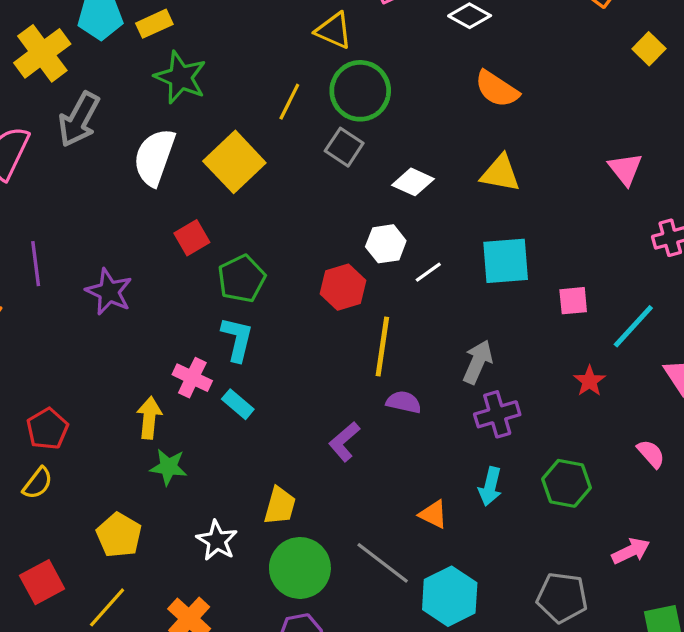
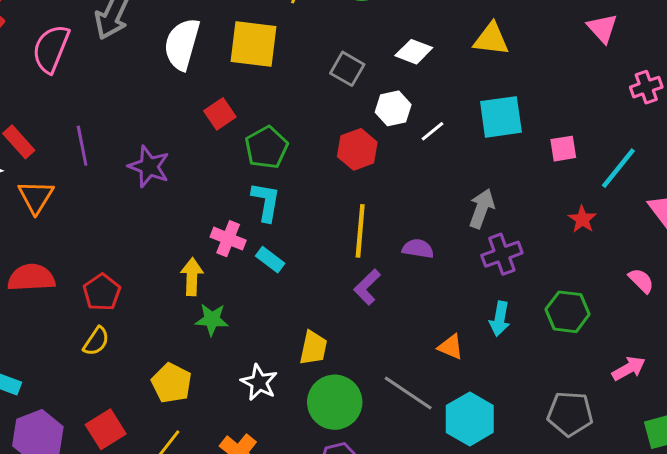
gray square: (344, 147) -> (347, 69), moved
yellow square: (234, 162) -> (254, 44), turned -36
yellow line: (382, 347) -> (360, 231), moved

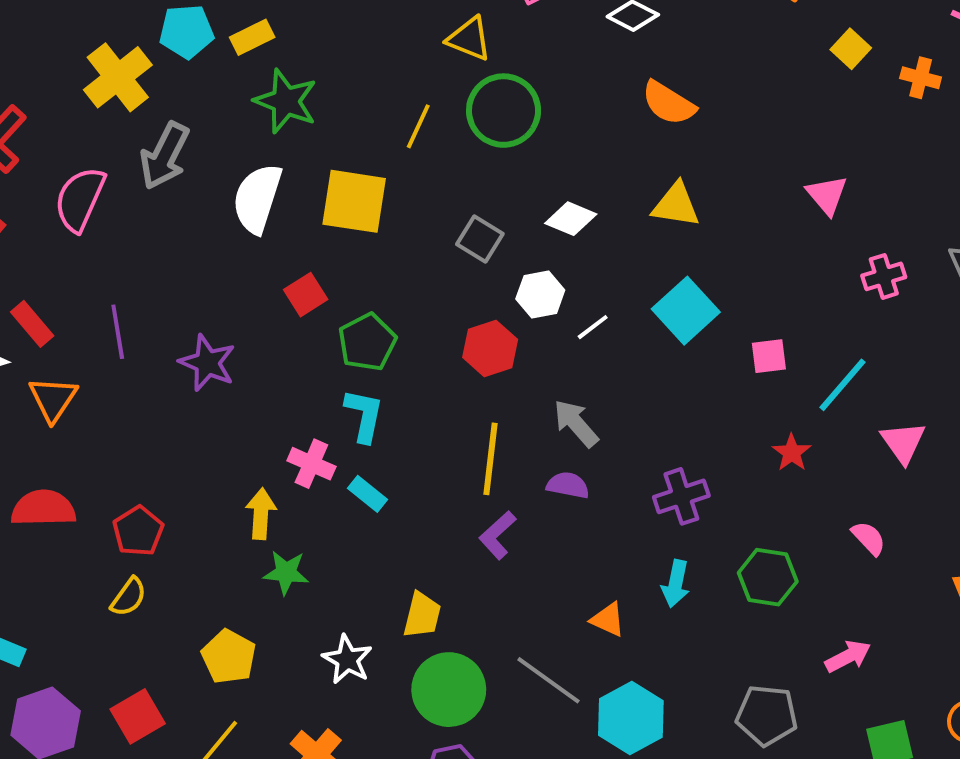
cyan square: (501, 117) -> (686, 311), turned -36
gray arrow: (482, 208) -> (576, 423), moved, turned -63

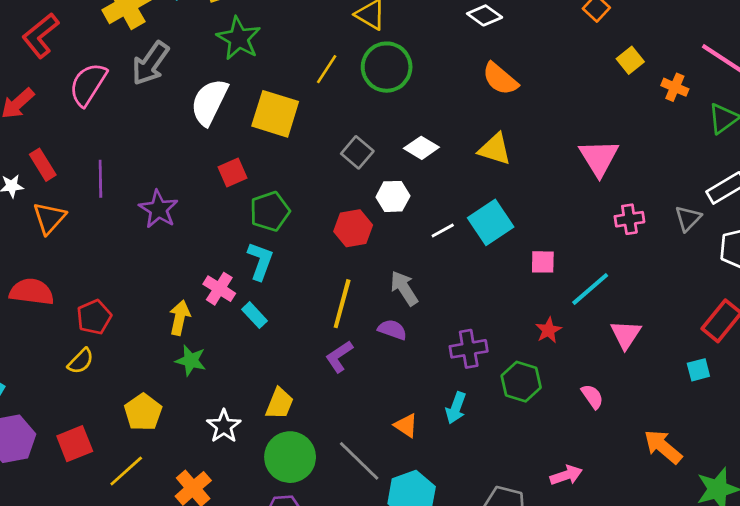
pink triangle: (827, 195) -> (599, 158), size x1.4
white line: (593, 327) -> (443, 231), moved
green hexagon: (768, 577) -> (521, 382), moved

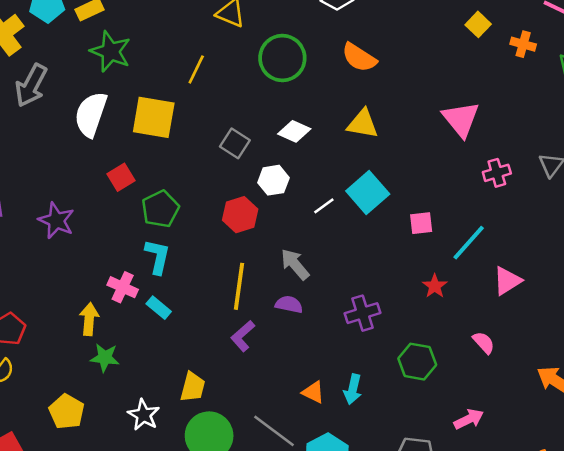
green circle: (387, 67) -> (282, 58), moved
pink triangle: (626, 335) -> (507, 281), turned 32
green hexagon: (521, 382) -> (417, 362), moved
cyan arrow: (456, 408) -> (353, 389), moved

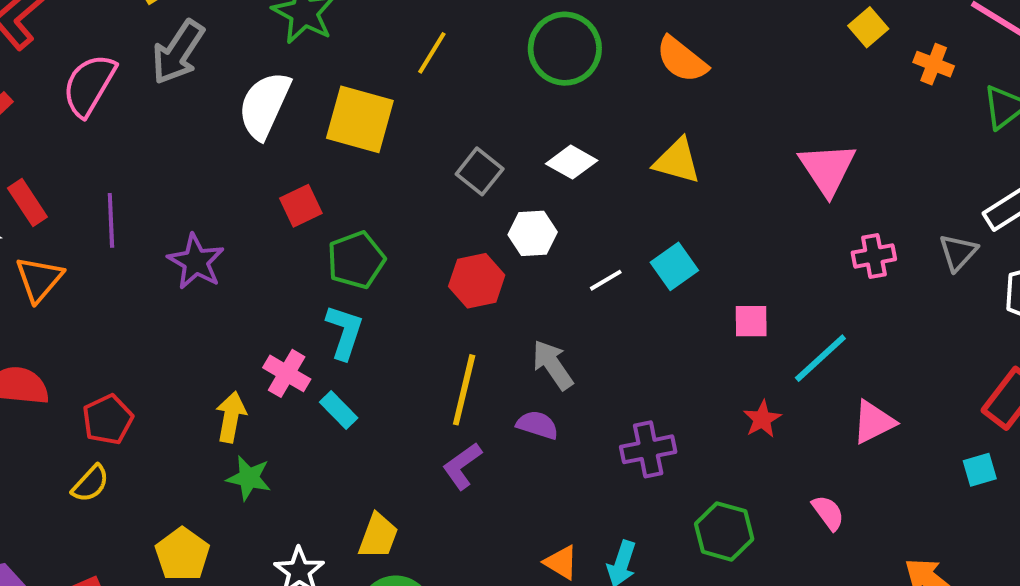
cyan square: (368, 192) -> (674, 266), size x0.7

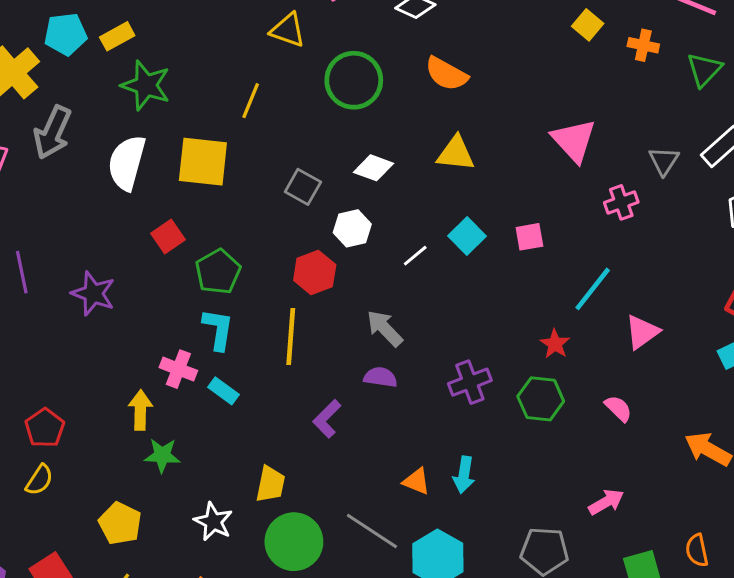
gray triangle: (958, 252) -> (664, 161), moved
pink square: (751, 321) -> (529, 237), moved
yellow line: (464, 390) -> (291, 337), moved
green hexagon: (724, 531) -> (541, 399), moved

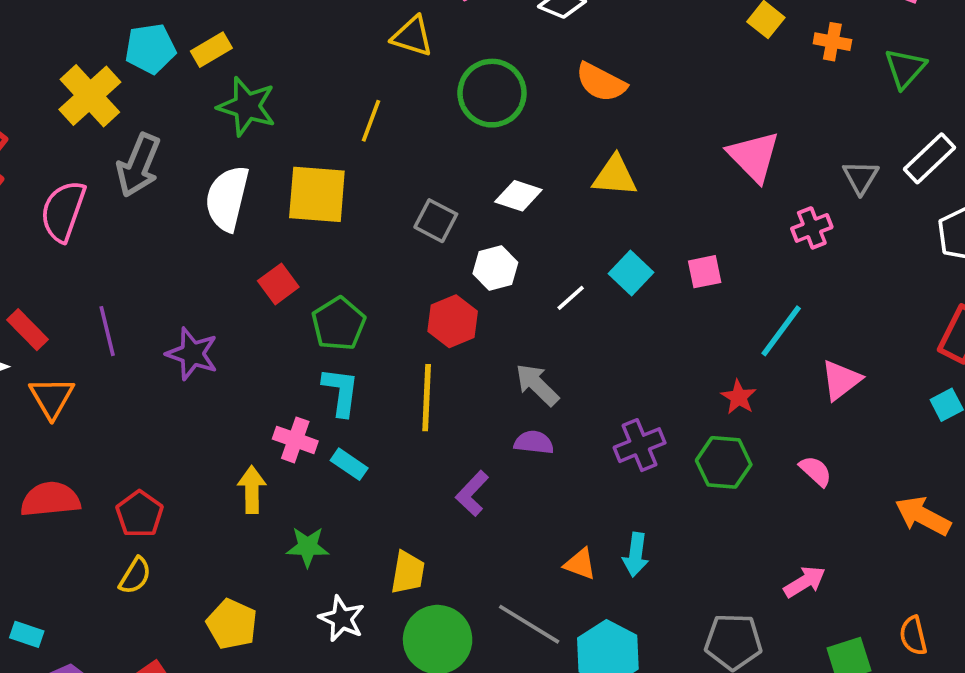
green star: (162, 455) -> (308, 547), moved

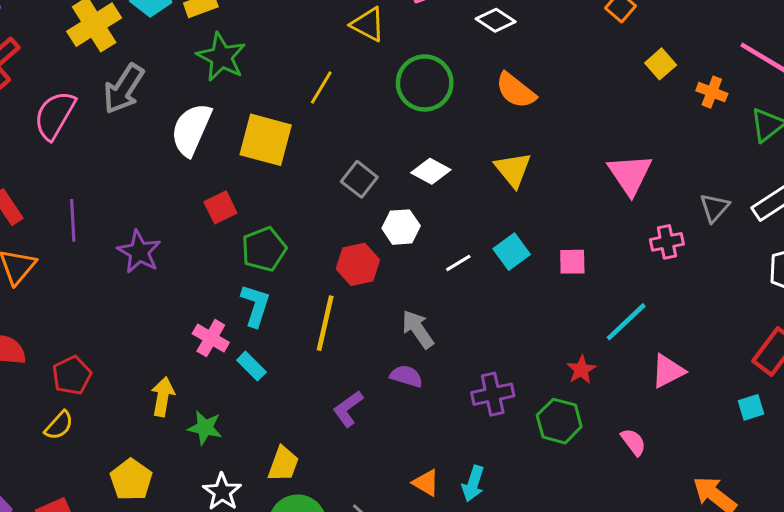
yellow triangle: (615, 176) -> (513, 170), turned 36
yellow arrow: (252, 490) -> (163, 397), moved

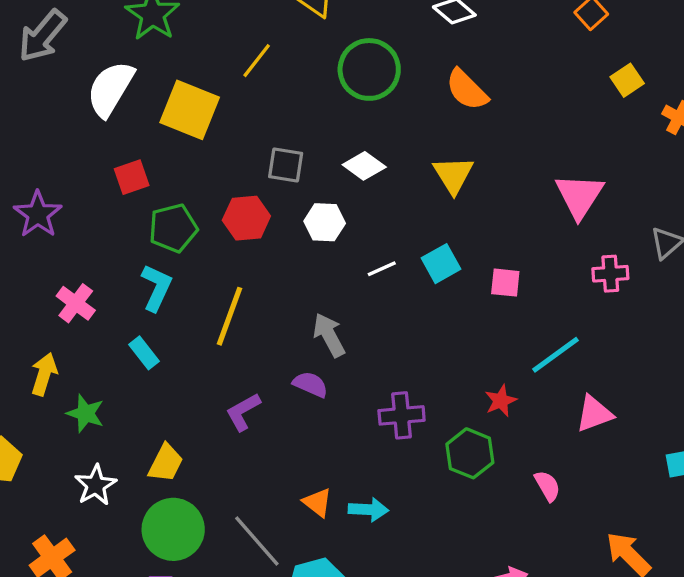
gray square: (359, 179) -> (286, 165), turned -36
red hexagon: (358, 264) -> (246, 218), moved
pink cross: (211, 338) -> (76, 303), moved
cyan arrow: (473, 484) -> (368, 510), turned -112

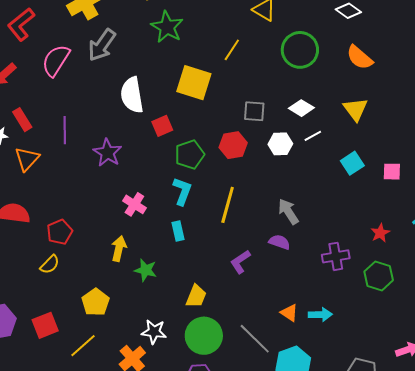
white semicircle: (110, 89) -> (132, 95), moved, turned -36
white line: (382, 269) -> (313, 136), moved
cyan rectangle: (144, 353) -> (178, 231), turned 30
red star: (501, 401) -> (380, 233), moved
white star: (96, 485) -> (154, 332), moved, turned -30

